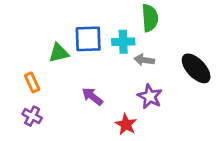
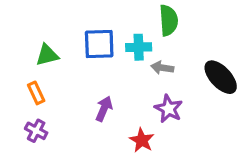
green triangle: (59, 53) -> (47, 55), moved
purple arrow: (92, 96) -> (104, 109), turned 75

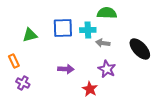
green semicircle: (169, 20) -> (107, 13), turned -84
orange rectangle: (36, 93) -> (14, 61), moved
purple arrow: (104, 109) -> (66, 69), turned 70

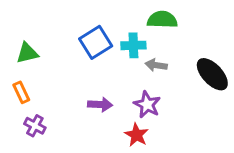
blue square: (63, 28) -> (96, 42), turned -30
green triangle: (30, 35) -> (27, 53), moved
purple star: (107, 69) -> (147, 105), moved

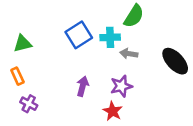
green semicircle: (162, 20) -> (134, 16), turned 120
purple arrow: (100, 105) -> (83, 86), turned -78
purple star: (147, 105) -> (121, 86), turned 30

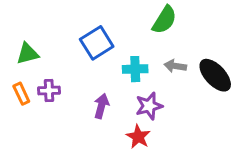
cyan cross: (110, 37) -> (135, 69), moved
gray arrow: (129, 54) -> (175, 66), moved
purple cross: (29, 104) -> (49, 91), moved, turned -30

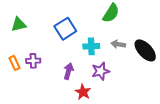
green triangle: (28, 54) -> (19, 25), moved
red star: (138, 137) -> (83, 92), moved

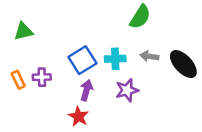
blue square: (65, 29) -> (82, 60), moved
red star: (83, 92) -> (79, 116), moved

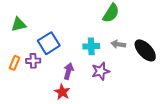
blue square: (82, 60) -> (49, 43), moved
orange rectangle: (18, 80) -> (14, 63), turned 48

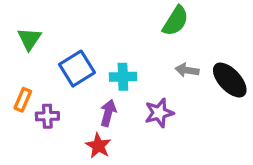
green triangle: (19, 25) -> (29, 39), turned -42
cyan cross: (91, 46) -> (123, 77), moved
purple cross: (33, 61) -> (47, 116), moved

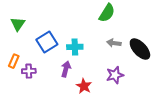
purple star: (159, 113) -> (115, 75), moved
red star: (98, 146) -> (84, 86), moved

